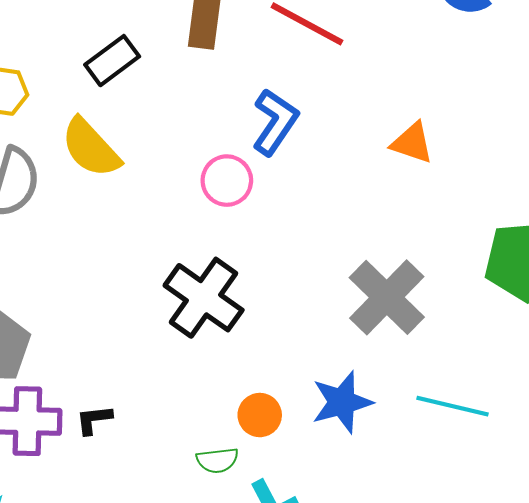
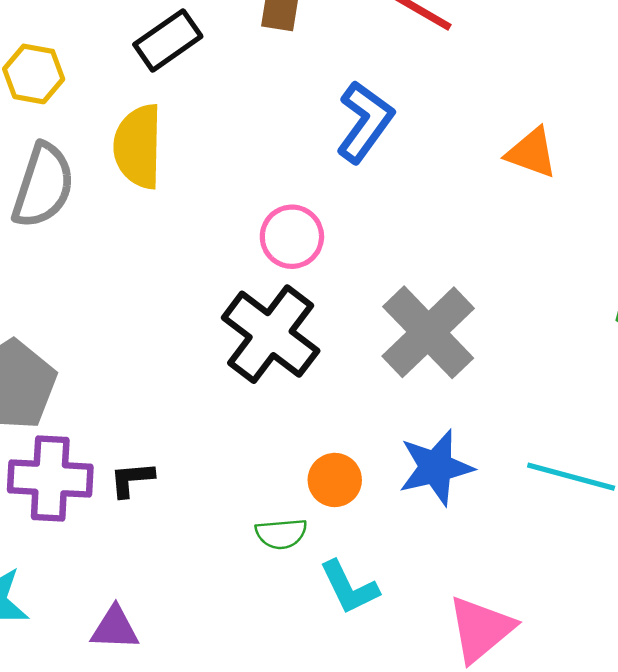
yellow semicircle: (91, 148) -> (138, 146), turned 42
pink circle: (227, 181) -> (292, 237), moved
gray cross: (387, 297) -> (428, 332), moved

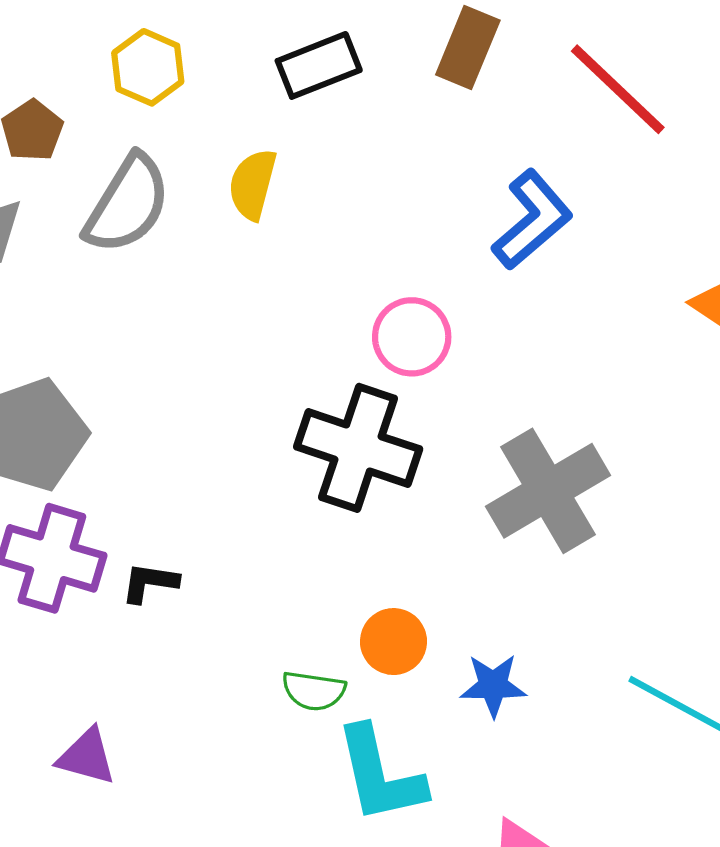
yellow semicircle: (138, 146) -> (253, 184), size x0.7
black cross: (271, 334) -> (358, 448), turned -32
blue star: (436, 467) -> (493, 685), moved, size x0.7
cyan L-shape: (349, 587) -> (380, 775), size x1.4

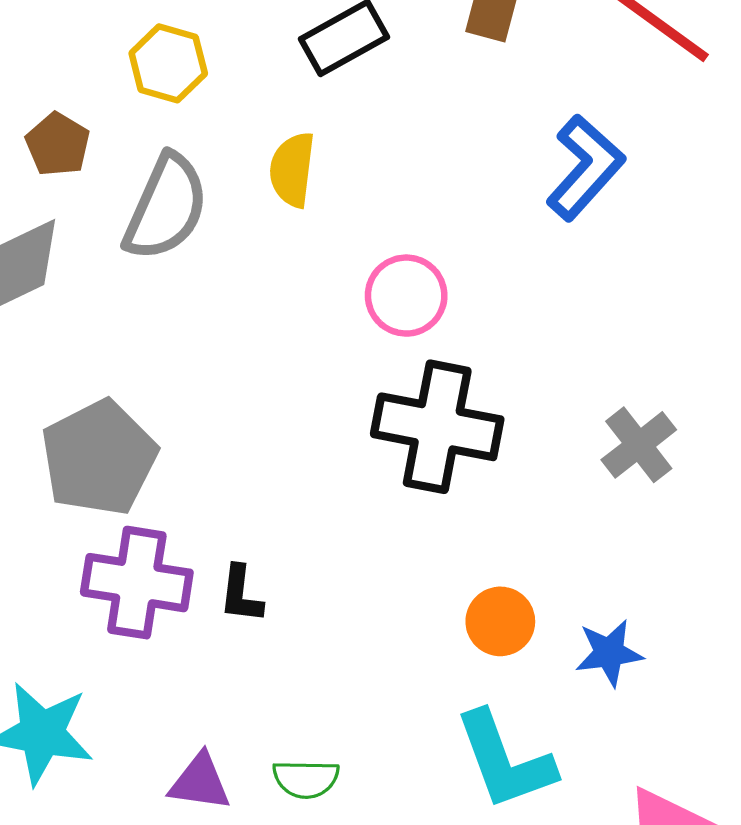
pink circle: (412, 337) -> (406, 296), moved
gray cross: (548, 491) -> (639, 445), size x0.6
black L-shape: (150, 583) -> (241, 594), turned -84
green semicircle: (314, 691) -> (306, 779), moved

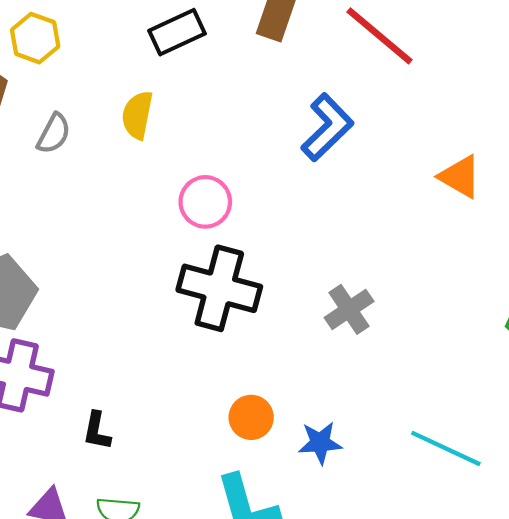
yellow hexagon: (168, 63) -> (35, 38), moved
gray semicircle: (166, 207) -> (54, 134), size x0.6
black L-shape: (241, 594) -> (97, 431), moved

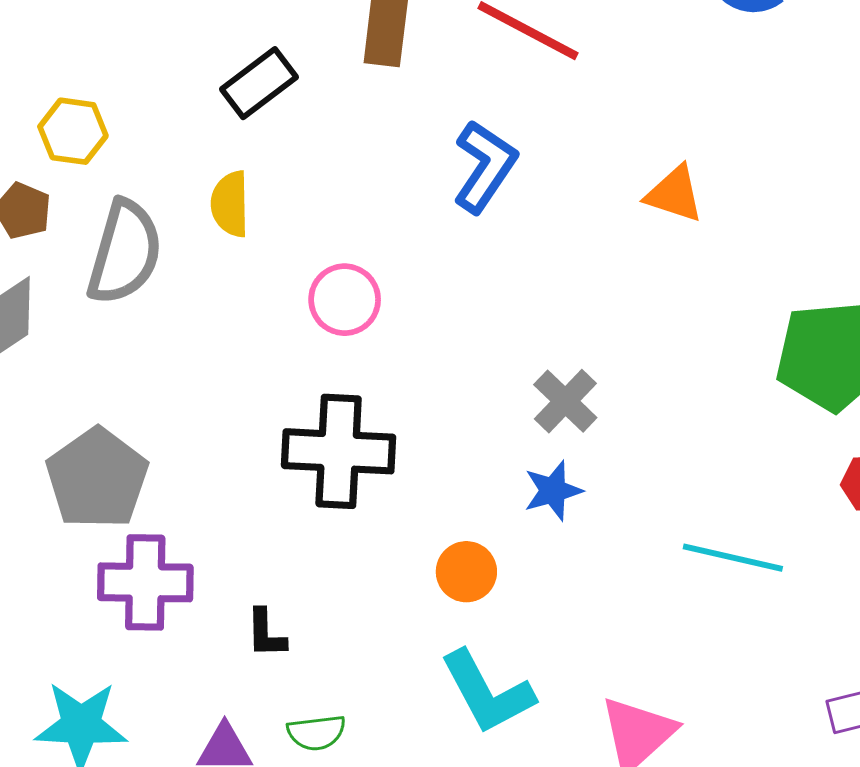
gray semicircle: (54, 134) -> (125, 252), size x1.8
black cross: (219, 288) -> (339, 451), moved
blue star: (320, 443) -> (553, 491), moved

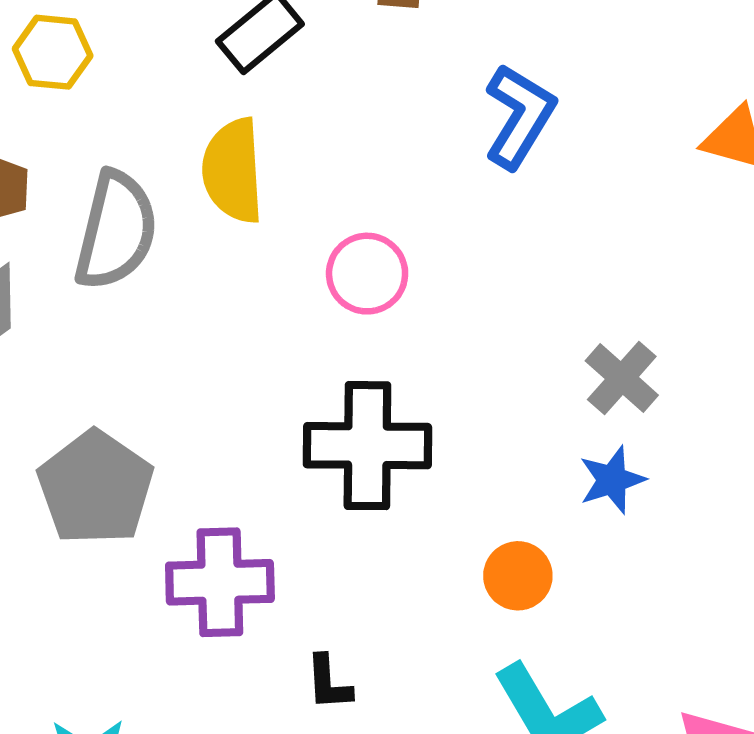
yellow hexagon: (73, 131) -> (53, 52), moved
yellow semicircle: (230, 204) -> (233, 171), size x1.4
purple cross: (145, 582) -> (220, 582), moved
black L-shape: (266, 633) -> (329, 683), moved

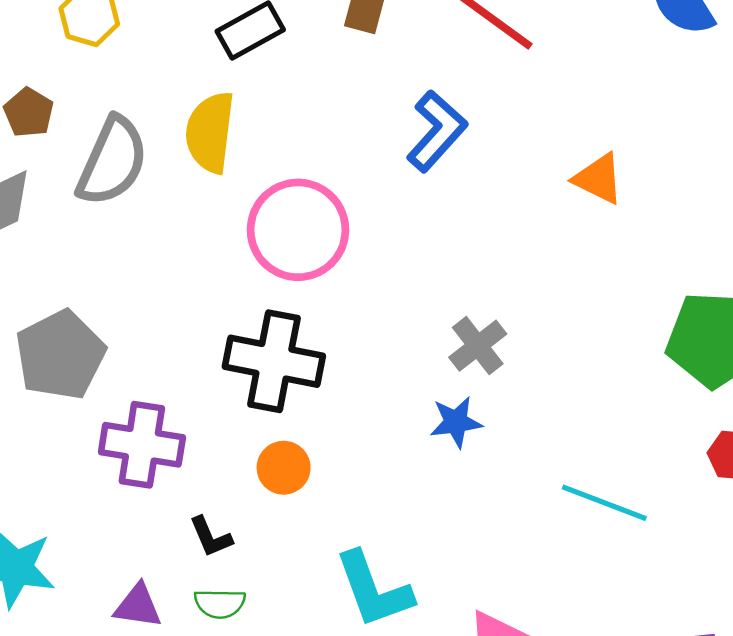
pink circle: (367, 274) -> (298, 230), size x1.6
orange circle: (518, 576) -> (284, 468), moved
black L-shape: (329, 683) -> (211, 537), turned -30

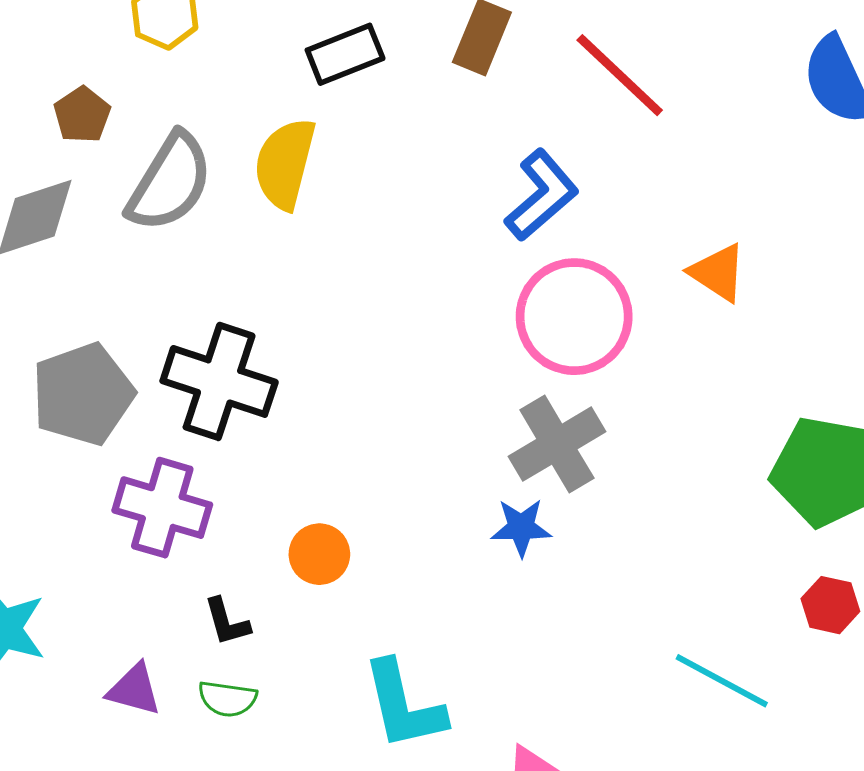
pink circle: (298, 230) -> (574, 317), moved
gray cross: (478, 346) -> (557, 444), size x1.4
black cross: (274, 361) -> (219, 381), moved
cyan line: (604, 503) -> (722, 681), moved

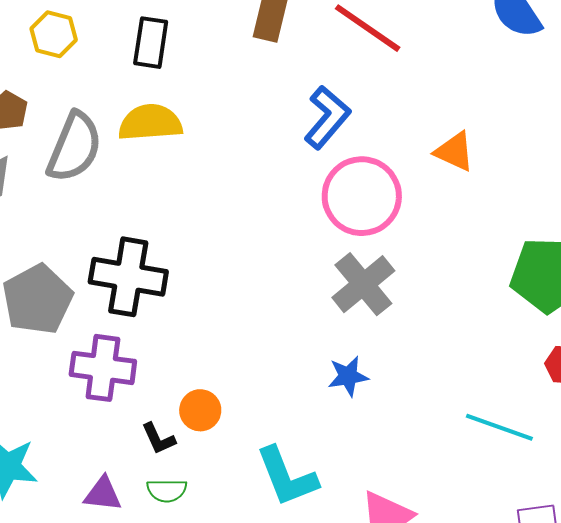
black rectangle: (345, 54) -> (151, 43), moved, turned -51
yellow semicircle: (285, 164) -> (150, 123), turned 80
blue star: (521, 527) -> (348, 376), moved
orange circle: (319, 554) -> (200, 410), moved

